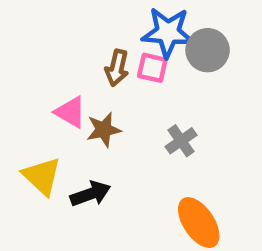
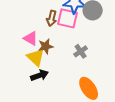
pink square: (152, 68) -> (68, 18), size x1.5
yellow triangle: (42, 176) -> (36, 57), moved

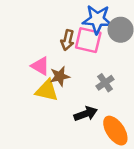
yellow triangle: (36, 57) -> (47, 90), turned -30
black arrow: (40, 75) -> (86, 114), moved

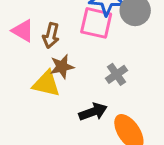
brown arrow: (68, 40) -> (51, 35), moved
pink triangle: (40, 66) -> (23, 31), moved

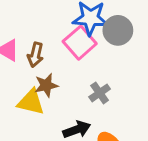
pink square: (96, 23) -> (80, 43), turned 36

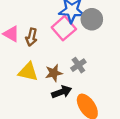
brown star: (46, 85) -> (54, 73), moved

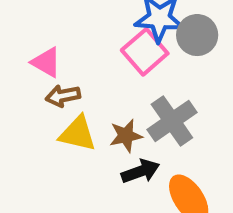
brown arrow: (31, 37) -> (63, 96), moved, turned 66
gray cross: (78, 65) -> (172, 121), size x1.6

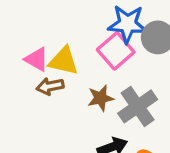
yellow triangle: (78, 134) -> (64, 61), moved
brown star: (126, 136) -> (101, 98), moved

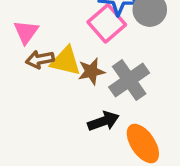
pink triangle: (37, 59) -> (26, 32), turned 36
yellow triangle: (64, 61) -> (66, 61), moved

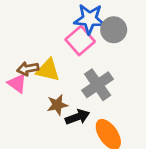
pink triangle: (26, 32) -> (17, 83), moved, turned -30
brown star: (91, 71) -> (57, 105), moved

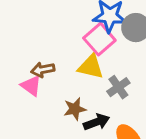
yellow triangle: (48, 70) -> (91, 67), moved
gray cross: (98, 85) -> (118, 87), size x0.7

